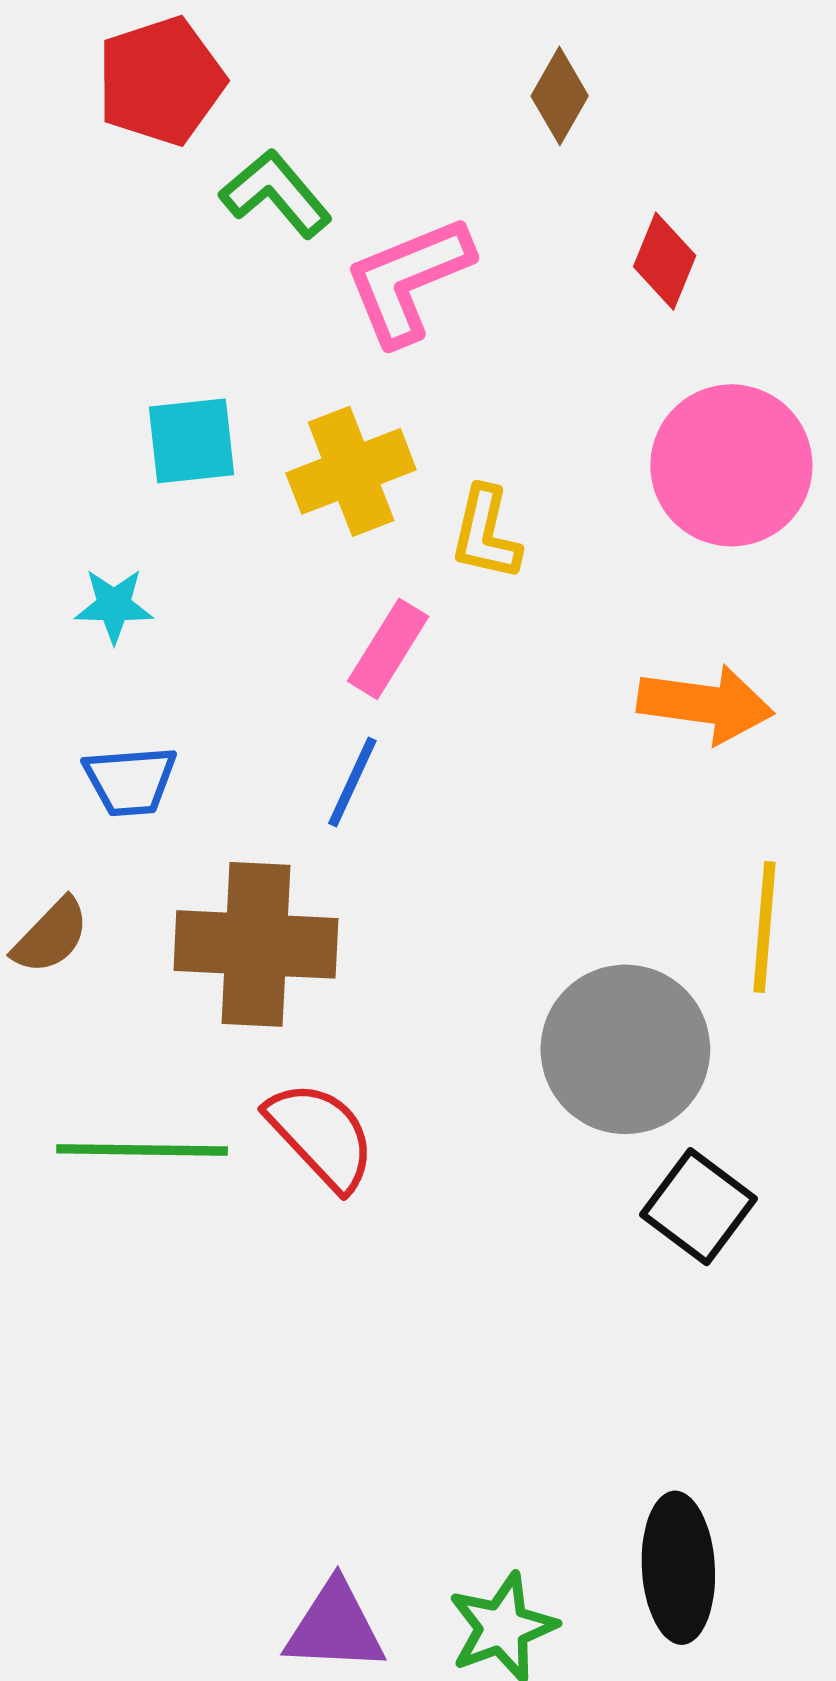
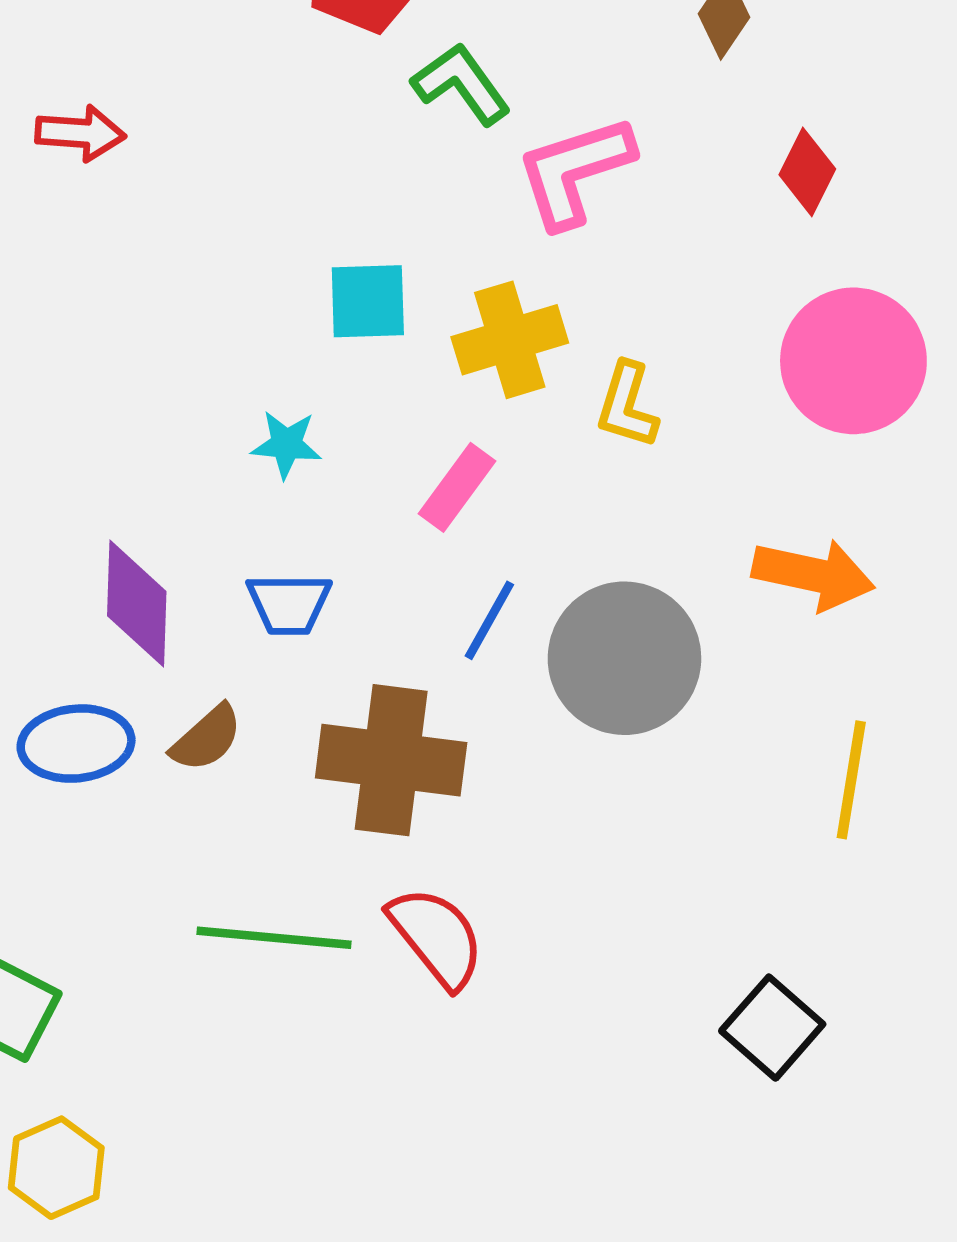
pink rectangle: (388, 649) -> (457, 487), moved
gray circle: (625, 1049) -> (624, 658), moved

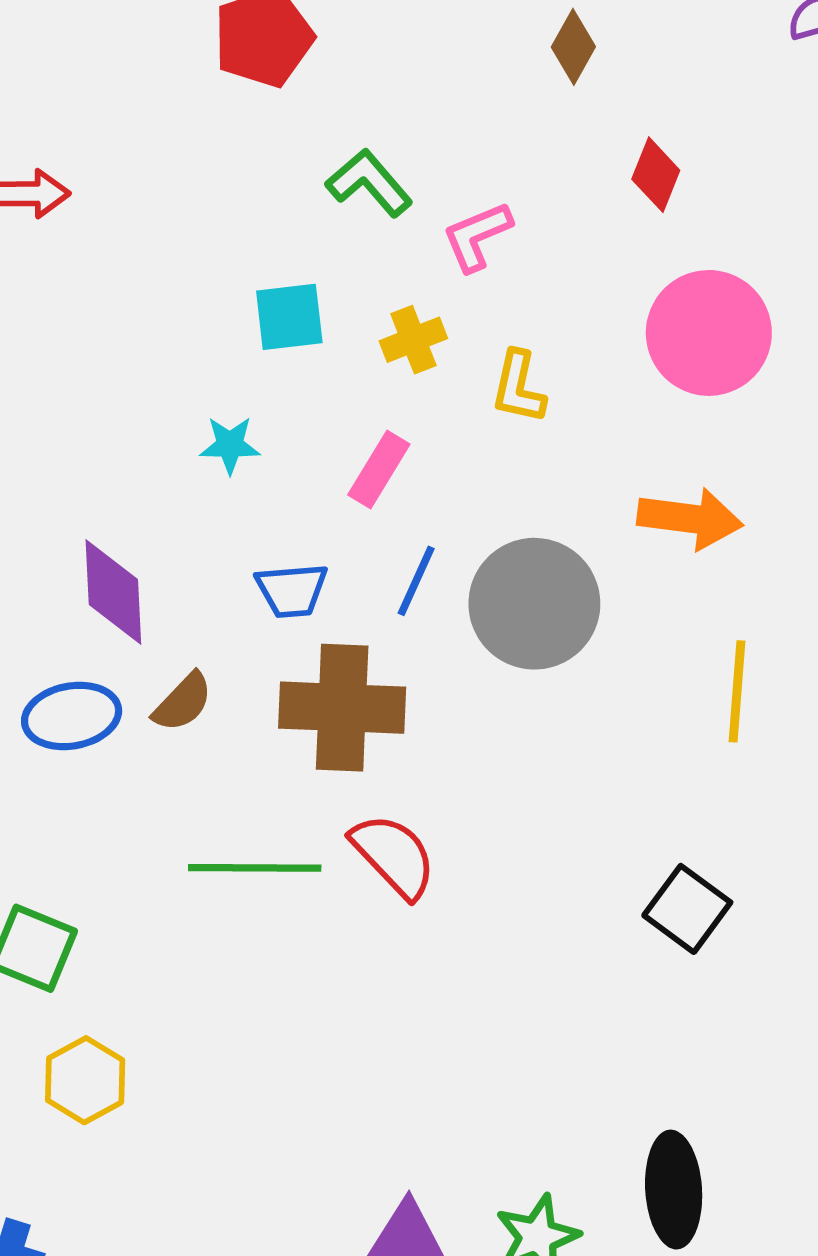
green L-shape: (461, 84) -> (369, 183), moved
pink L-shape: (575, 171) -> (477, 236), moved, size x0.7
yellow cross: (510, 340) -> (413, 340), size x0.7
blue trapezoid: (289, 604) -> (292, 590), moved

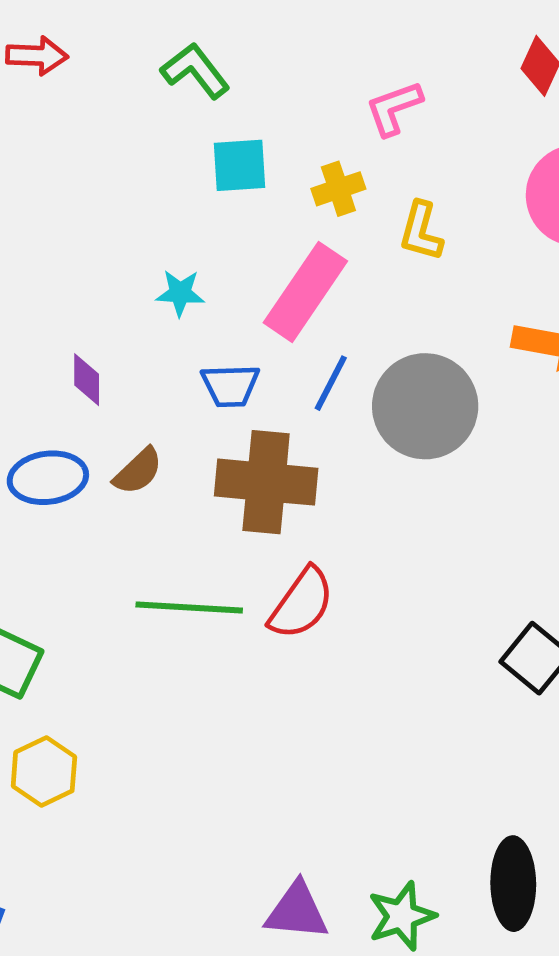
green L-shape: (369, 183) -> (195, 71), moved
cyan star: (230, 445) -> (180, 293), moved
pink rectangle: (379, 470) -> (305, 292), size x1.6
purple diamond: (113, 592) -> (87, 380), size x0.6
red semicircle: (394, 856) -> (302, 603), turned 76

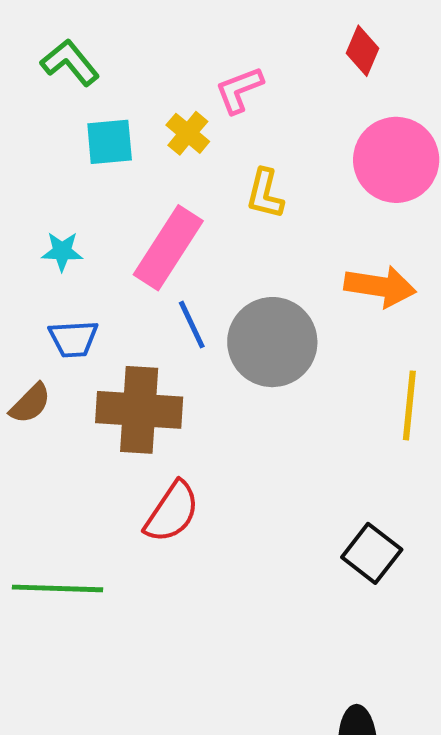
yellow cross: (338, 189) -> (188, 133), moved, turned -30
blue line: (331, 383) -> (192, 325), turned -51
blue trapezoid: (230, 386) -> (73, 339), moved
green line: (189, 608) -> (57, 588), moved

